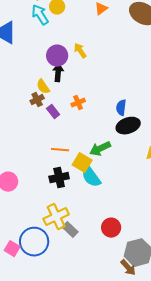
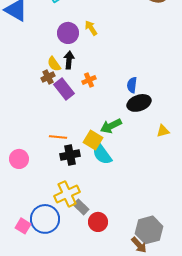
black arrow: (58, 73) -> (69, 60), moved
purple rectangle: (53, 112) -> (64, 89), size x1.5
orange line: (60, 150) -> (58, 137), moved
red circle: (111, 228) -> (98, 222), moved

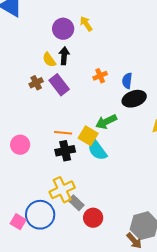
brown cross: (48, 77) -> (36, 83), moved
orange cross: (89, 80) -> (100, 76), moved
orange line: (58, 137) -> (63, 133), moved
pink circle: (19, 159) -> (20, 145), moved

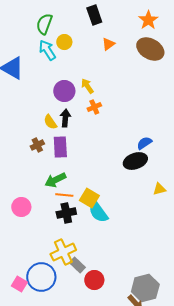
orange cross: (100, 76) -> (94, 107), moved
blue semicircle: (127, 81) -> (144, 143), moved, turned 49
purple rectangle: (59, 85) -> (60, 147), turned 35
green arrow: (106, 122) -> (55, 180), moved

